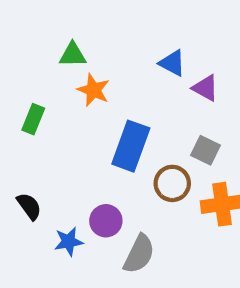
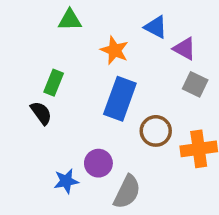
orange star: (93, 90) -> (115, 50), moved
green rectangle: (33, 119) -> (54, 83), moved
gray square: (205, 150) -> (195, 84), moved
black semicircle: (29, 206) -> (41, 113), moved

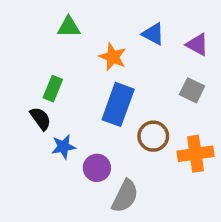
purple triangle: (184, 49) -> (197, 45), moved
blue star: (66, 181) -> (63, 147), moved

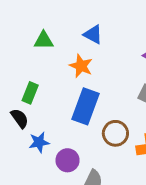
blue triangle: (153, 34) -> (93, 34), moved

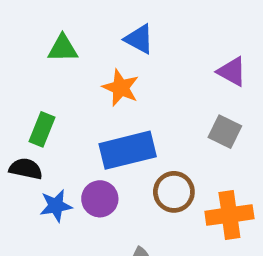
blue rectangle: (85, 106) -> (128, 150), turned 56
black semicircle: (20, 118) -> (26, 169), turned -42
purple circle: (68, 160) -> (100, 199), moved

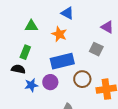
green triangle: (63, 48) -> (31, 26), moved
gray square: (225, 132) -> (96, 49), moved

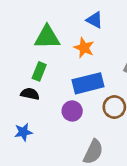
green triangle: (31, 26) -> (47, 37), size x1.5
blue star: (31, 85) -> (23, 132), moved

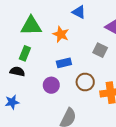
blue triangle: (95, 20) -> (79, 12), moved
blue rectangle: (88, 83) -> (64, 63), size x0.6

